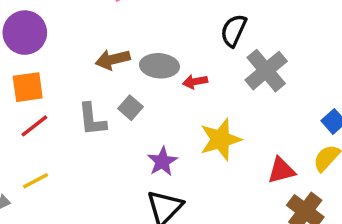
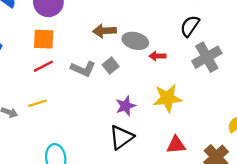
gray L-shape: (92, 119) -> (83, 69), turned -70
red triangle: (281, 170) -> (176, 145), moved

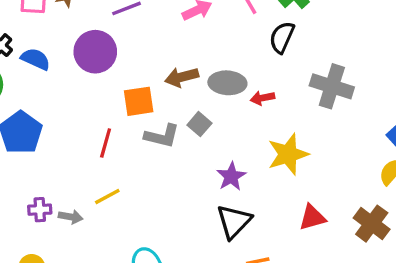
black semicircle: (190, 26) -> (282, 37), moved
orange square: (44, 39) -> (139, 101), moved
gray cross: (207, 57) -> (332, 86), turned -32
red line: (43, 66) -> (106, 143), turned -36

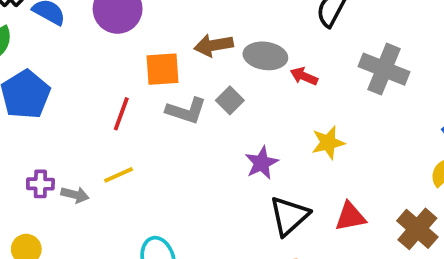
red arrow: (262, 98) -> (304, 76), turned 30
yellow star: (288, 154) -> (328, 143), size x0.7
black triangle: (234, 221) -> (289, 216), moved

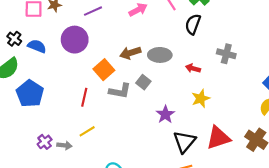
orange square: (163, 69) -> (104, 70), turned -30
gray cross: (384, 69) -> (226, 54), size x0.7
red arrow: (304, 76) -> (193, 68), moved
purple cross: (40, 184) -> (45, 142), turned -32
red triangle: (350, 217) -> (218, 138), size x1.4

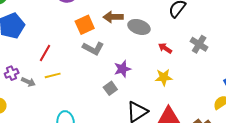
gray square: (143, 82) -> (110, 88), moved
red line: (84, 97) -> (45, 53), moved
purple star: (165, 114) -> (122, 69), moved

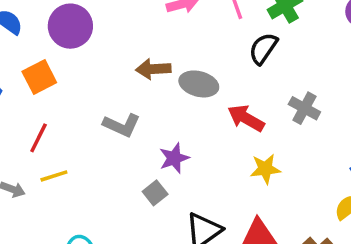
orange square: (85, 25) -> (39, 77), moved
red arrow: (165, 48) -> (246, 118), size x1.5
yellow star: (164, 77) -> (265, 169), moved

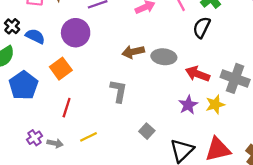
gray cross: (304, 108) -> (235, 78), moved, size x1.4
gray L-shape: (122, 125) -> (119, 91), turned -95
purple star: (174, 158) -> (188, 105), moved
yellow line: (54, 176) -> (89, 137), moved

